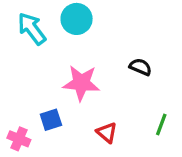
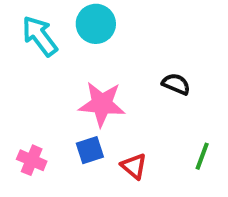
blue square: (51, 120) -> (90, 150), moved
pink cross: (19, 139) -> (32, 160), moved

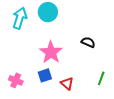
cyan arrow: (40, 36) -> (20, 18), turned 55
pink star: (102, 104) -> (51, 52), turned 30

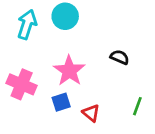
pink cross: (16, 80) -> (22, 84), moved, size x1.5

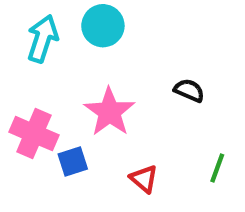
blue square: (61, 102) -> (73, 162), moved

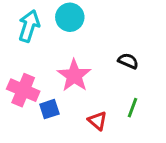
green line: (217, 168) -> (132, 108), moved

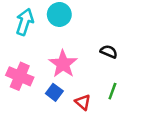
blue square: (49, 109) -> (54, 92), moved, turned -35

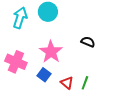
green line: (112, 91) -> (85, 83), moved

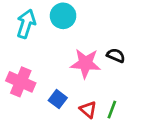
pink star: (51, 52) -> (85, 63), moved, turned -30

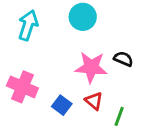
cyan circle: (63, 16) -> (83, 17), moved
red triangle: (88, 110) -> (94, 101), moved

